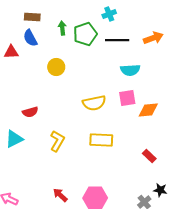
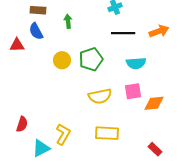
green pentagon: (85, 34) -> (91, 59), moved
red semicircle: (30, 112) -> (22, 124), moved, turned -56
cyan triangle: (14, 139) -> (41, 148), moved

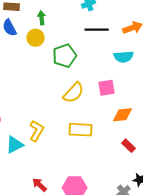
yellow circle: (62, 60) -> (36, 38), moved
cyan semicircle: (136, 63) -> (124, 57), moved
yellow semicircle: (100, 96) -> (74, 93), turned -35
orange diamond: (154, 103) -> (122, 115), moved

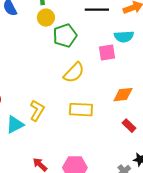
yellow circle: (36, 38) -> (46, 18), moved
pink square: (106, 88) -> (107, 53), moved

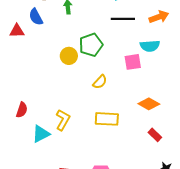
yellow circle: (46, 18) -> (69, 56), moved
yellow semicircle: (74, 73) -> (100, 82), size x0.7
orange diamond: (123, 95) -> (149, 104), turned 35

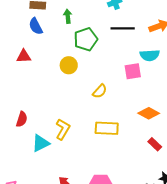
red triangle: (17, 31) -> (24, 56), moved
green pentagon: (91, 45) -> (86, 39), moved

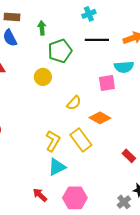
orange diamond: (149, 113) -> (100, 118), moved
yellow rectangle: (107, 128) -> (81, 140), turned 50
yellow L-shape: (63, 129) -> (53, 141), moved
cyan triangle: (41, 143) -> (57, 167), moved

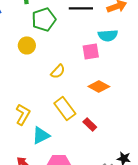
orange diamond: (100, 118) -> (99, 86), moved
yellow L-shape: (53, 141) -> (23, 114), moved
red rectangle: (129, 156) -> (90, 124), moved

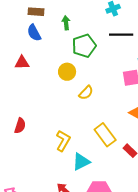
yellow semicircle: (58, 71) -> (86, 93), moved

